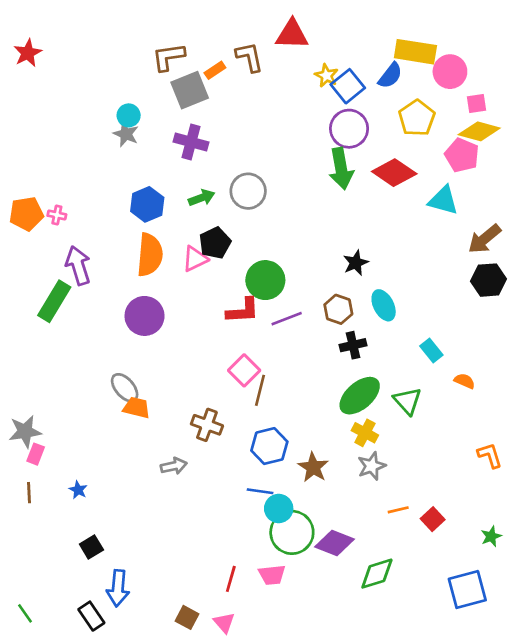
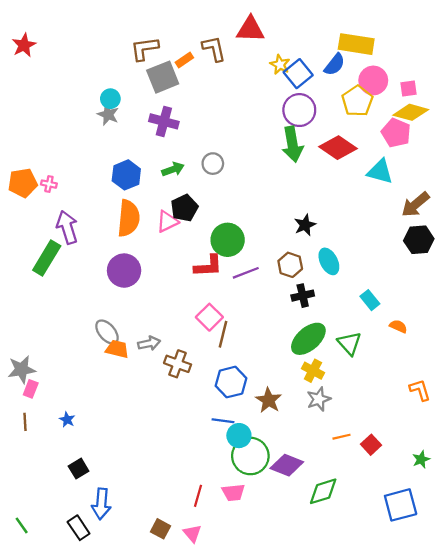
pink circle: (450, 72) -> (373, 80), moved
gray circle: (248, 191) -> (213, 164), size x0.7
gray arrow: (174, 466) -> (149, 343), moved

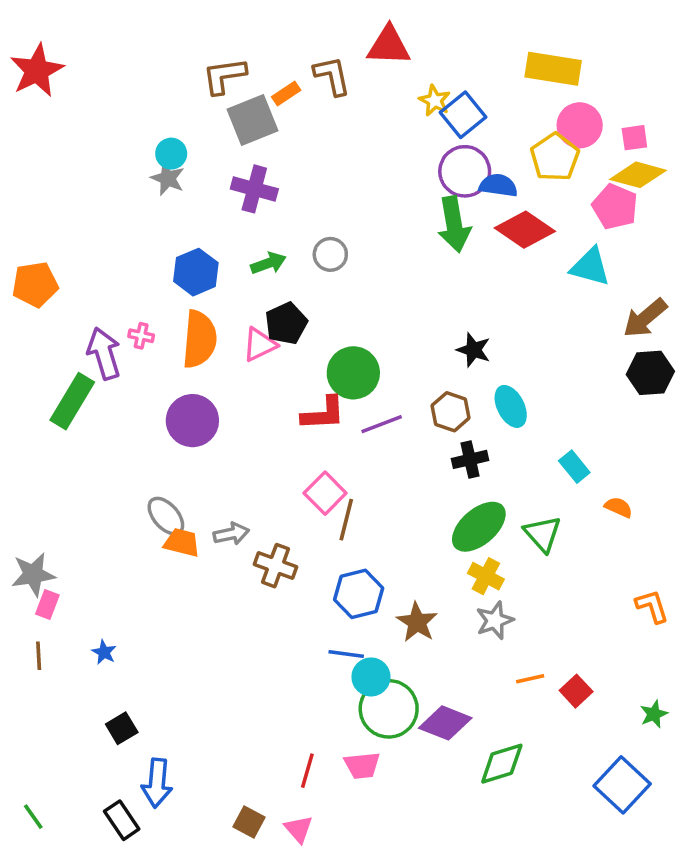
red star: (24, 45) -> (37, 71), size x1.4
blue semicircle: (335, 65) -> (498, 185), moved, turned -120
pink cross: (49, 184) -> (141, 336), moved
black star: (305, 225) -> (474, 350), turned -30
blue square: (401, 505) -> (622, 785), turned -32

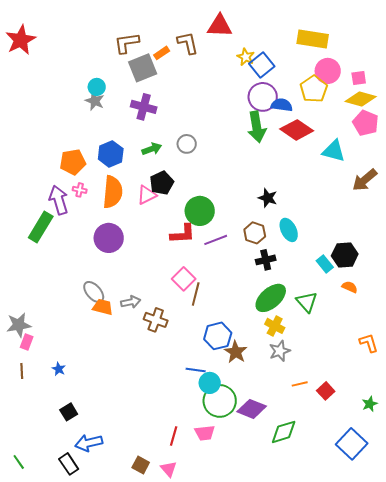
pink pentagon: (615, 207) -> (366, 123), moved
orange pentagon: (35, 284) -> (73, 162), moved
black hexagon: (650, 373) -> (345, 255), moved
blue hexagon: (359, 594) -> (218, 336), moved
blue arrow: (157, 783) -> (89, 443), turned 72

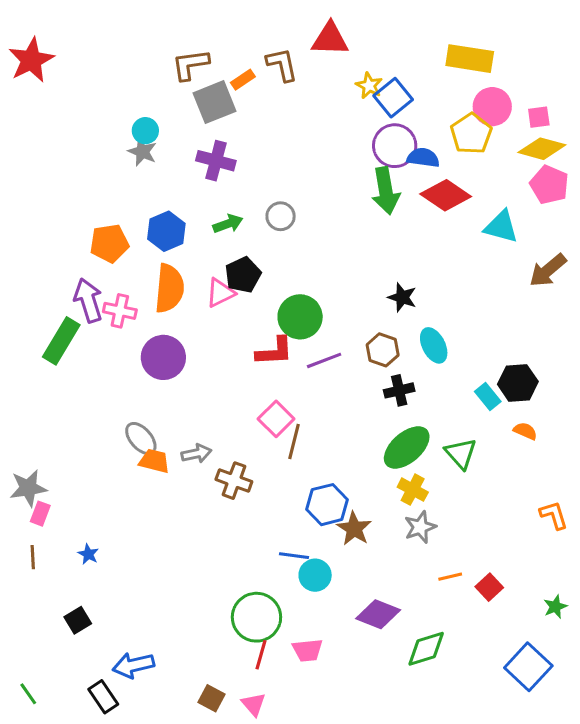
pink cross: (80, 190) -> (120, 311), moved, size x1.5
green circle: (220, 401) -> (256, 617), moved
black square: (69, 412) -> (78, 620), moved

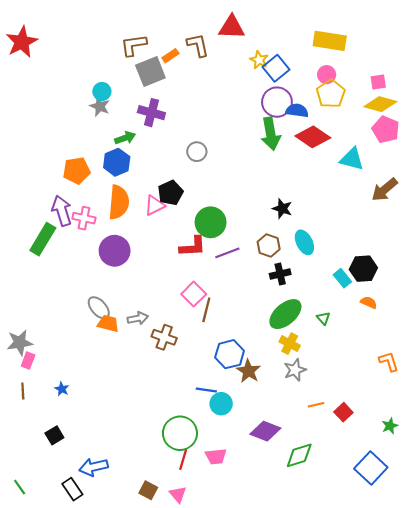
pink circle: (492, 107) -> (327, 75), moved, size x0.7
green arrow: (228, 224) -> (125, 138), moved
green triangle: (461, 454) -> (323, 318), size x0.6

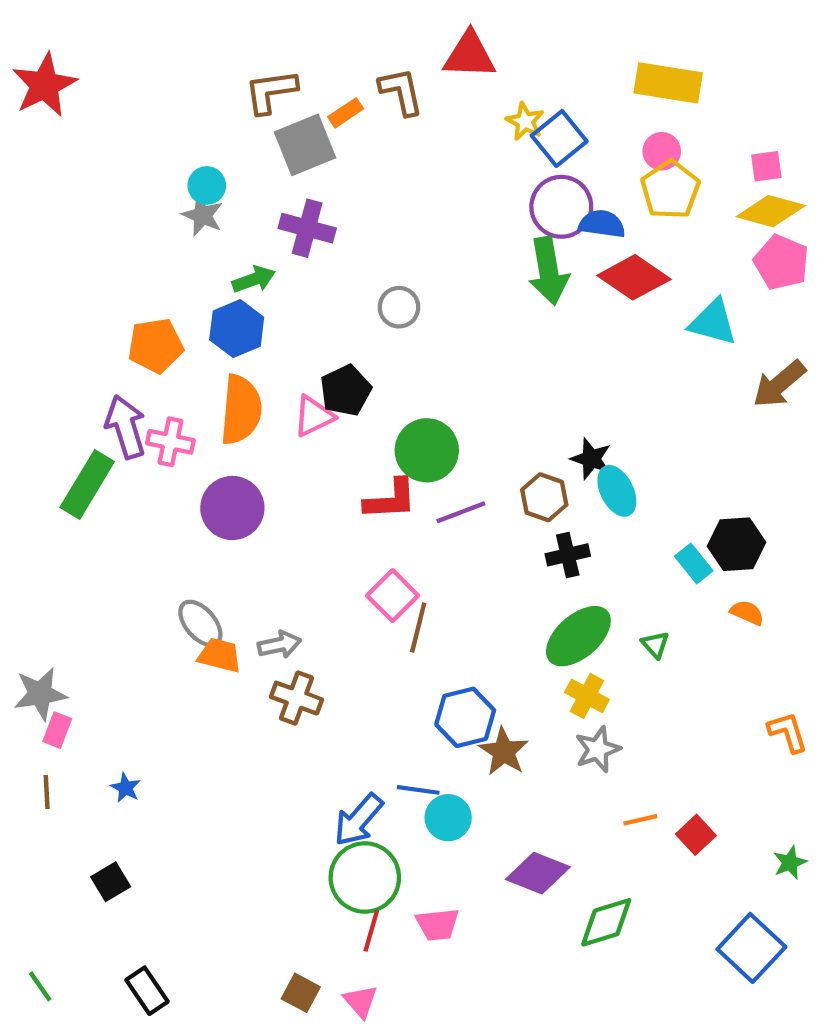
black star: (282, 209) -> (591, 459), moved
brown cross: (164, 337) -> (296, 698), moved
blue arrow: (93, 467) -> (358, 820), moved, turned -36

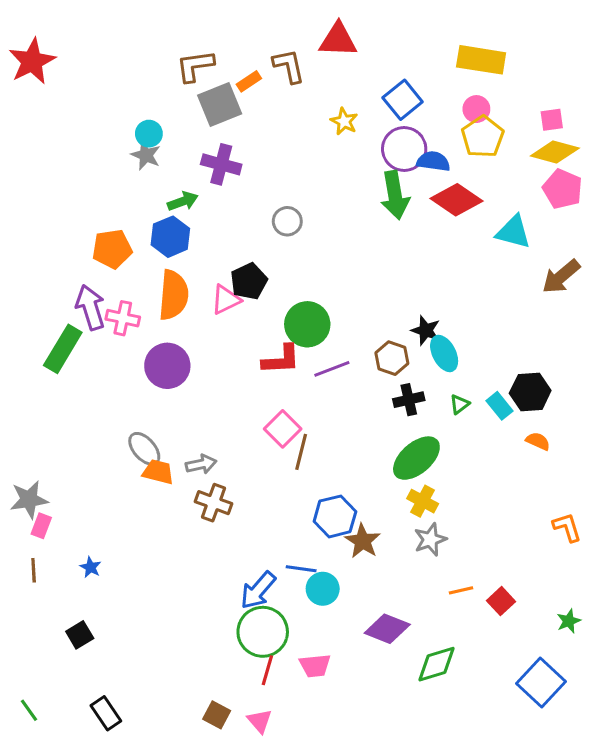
yellow star: (525, 121) -> (344, 121), moved
green triangle: (655, 645) -> (459, 404), moved, turned 35

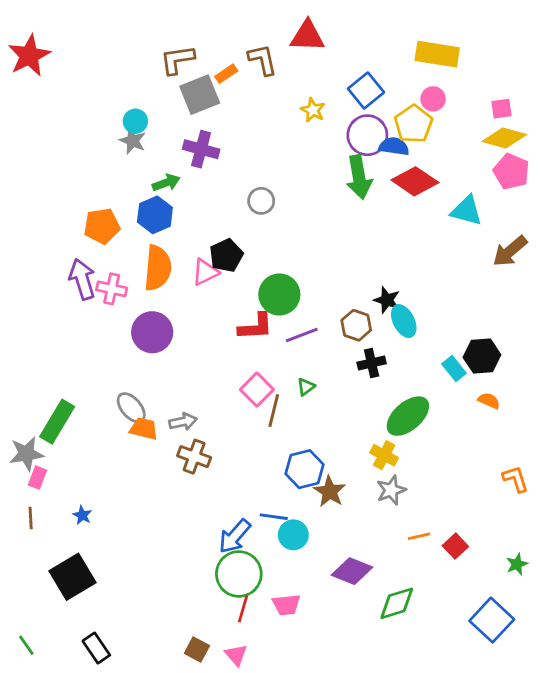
yellow pentagon: (483, 137) -> (413, 124), moved
green rectangle: (63, 349) -> (57, 422), moved
green triangle: (459, 404) -> (306, 387), moved
green ellipse: (416, 458) -> (408, 416), moved
black square: (80, 635) -> (73, 577), size x1.8

